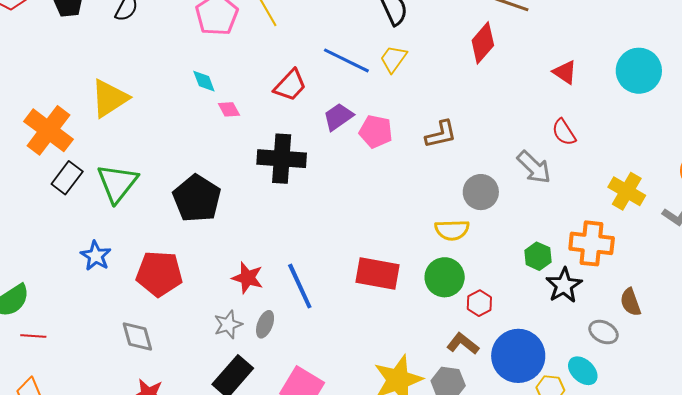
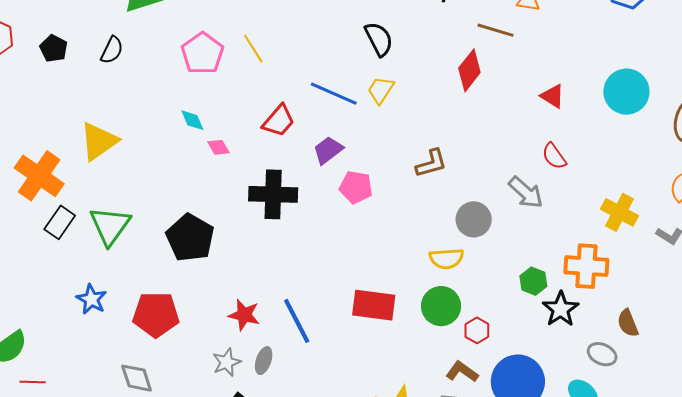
pink pentagon: (376, 131) -> (356, 187), moved

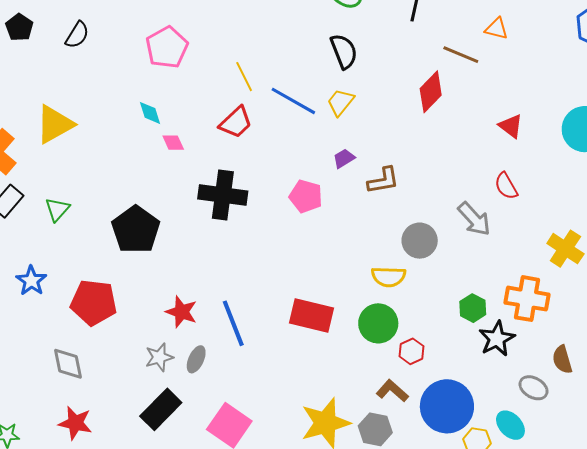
yellow line: (253, 48) -> (244, 77), moved
purple trapezoid: (328, 150) -> (344, 158), moved, size x0.7
green triangle: (110, 226) -> (57, 209), size x0.6

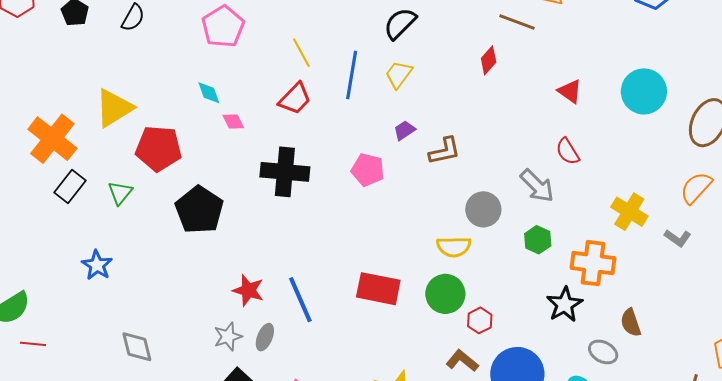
black semicircle: (344, 51) -> (400, 23), turned -111
red diamond: (431, 92) -> (489, 60), size x0.7
blue line: (293, 101) -> (352, 75), turned 72
red pentagon: (94, 302) -> (159, 148), moved
green hexagon: (473, 308) -> (538, 240), moved

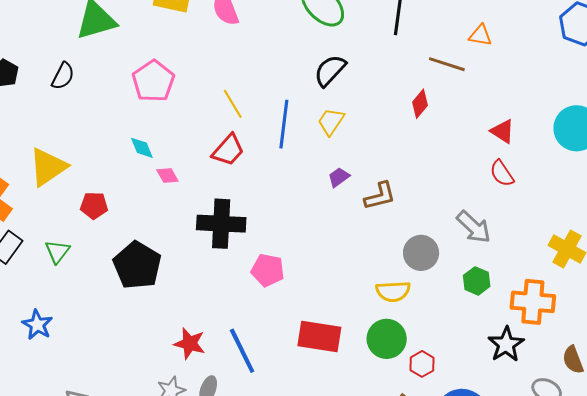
red pentagon: (159, 148) -> (94, 205), size x0.6
red semicircle: (568, 151) -> (502, 173), moved
pink pentagon: (368, 170) -> (268, 270), moved

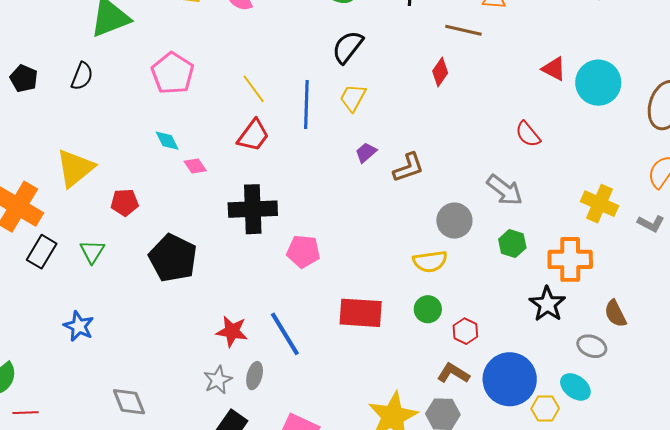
red triangle: (503, 131) -> (554, 69), moved
green circle: (387, 339) -> (428, 309), size x0.7

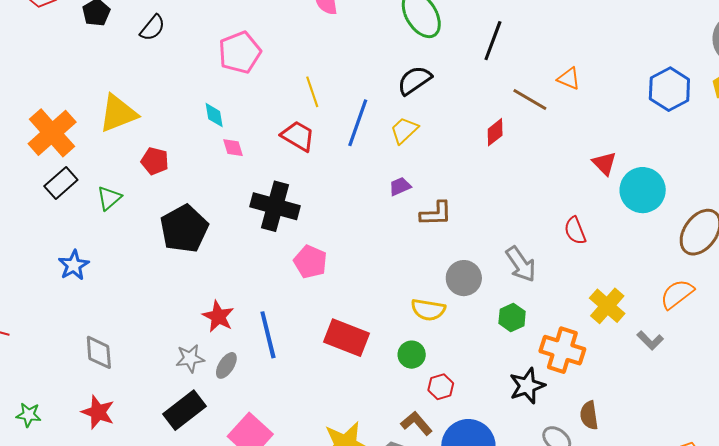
red semicircle: (528, 134) -> (575, 231), moved
red trapezoid: (253, 135) -> (298, 136), turned -114

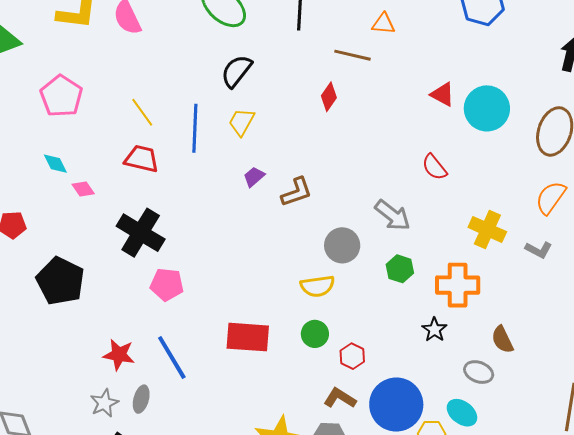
black cross: (275, 206) -> (141, 233), turned 33
pink pentagon: (310, 262) -> (167, 285), moved
black star: (527, 386) -> (434, 330), size x0.7

